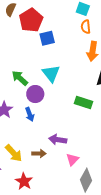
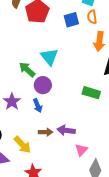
blue square: (47, 38) -> (71, 20), moved
cyan triangle: (51, 73) -> (49, 57), moved
brown arrow: (39, 154) -> (46, 132), moved

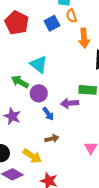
blue arrow: (38, 106) -> (48, 114), moved
purple arrow: (66, 130) -> (70, 103), moved

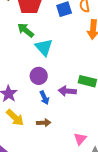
green arrow: (20, 82) -> (26, 30), moved
yellow arrow: (32, 156) -> (15, 118), moved

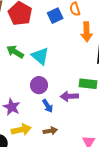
green arrow: (26, 30) -> (15, 52), moved
yellow arrow: (15, 118) -> (21, 130), turned -48

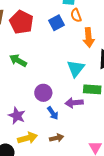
cyan triangle: (40, 56) -> (76, 68), moved, turned 30

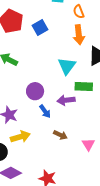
orange semicircle: (76, 15) -> (79, 12), moved
blue square: (56, 23) -> (40, 27), moved
brown arrow: (57, 138) -> (60, 135), moved, turned 40

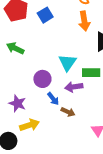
cyan triangle: (67, 66) -> (68, 63), moved
brown arrow: (60, 135) -> (68, 112), moved

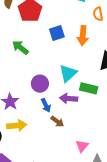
blue square: (45, 15) -> (57, 33), moved
orange arrow: (84, 21) -> (83, 36), moved

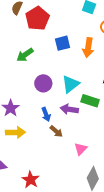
green arrow: (20, 48) -> (25, 55), turned -78
purple circle: (40, 84) -> (43, 83), moved
pink triangle: (82, 146) -> (81, 149), moved

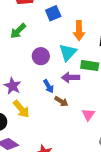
orange arrow: (88, 48) -> (79, 31), moved
yellow arrow: (15, 132) -> (21, 109), turned 60

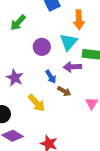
yellow arrow: (21, 109) -> (37, 103), moved

